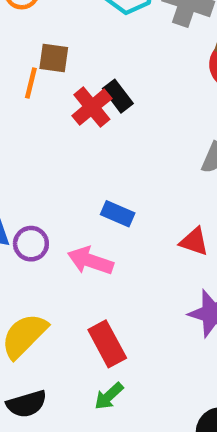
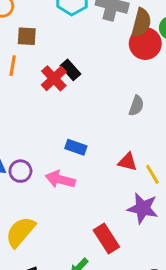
brown square: (54, 58) -> (27, 36), moved
red rectangle: (107, 344) -> (106, 239), moved

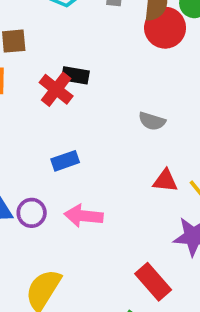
black rectangle: (70, 70) -> (75, 75), turned -30
gray semicircle: (136, 106) -> (152, 121), moved, turned 96
blue rectangle: (76, 147) -> (65, 161), moved, turned -30

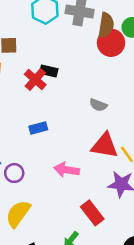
red triangle: (165, 181) -> (105, 146), size x1.6
purple circle: (32, 213) -> (14, 173), moved
pink arrow: (84, 216) -> (66, 170), moved

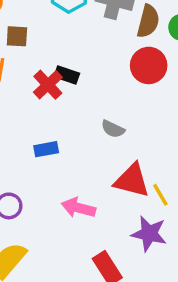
red circle: (111, 43) -> (149, 65), moved
gray semicircle: (98, 105) -> (113, 129), moved

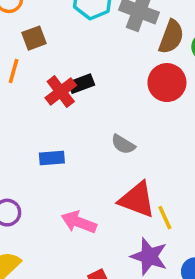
brown square: (17, 36) -> (34, 38), turned -30
black rectangle: (67, 75) -> (81, 84), turned -45

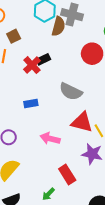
brown semicircle: (171, 37) -> (58, 26), moved
gray semicircle: (123, 144) -> (71, 92), size x1.6

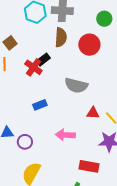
brown semicircle: (58, 26) -> (61, 37), moved
red triangle: (82, 122) -> (93, 113), size x0.6
red rectangle: (67, 174) -> (89, 166), turned -36

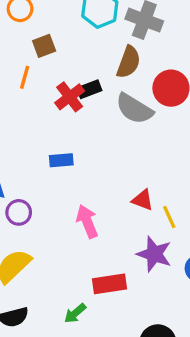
gray semicircle: (76, 85) -> (134, 109), moved
pink arrow: (65, 135) -> (87, 221), turned 48
red rectangle: (89, 166) -> (110, 284), turned -36

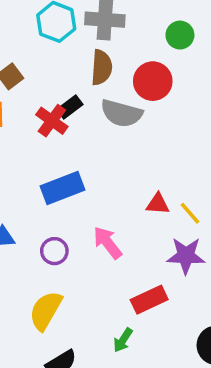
blue rectangle: (61, 160) -> (63, 188), size x1.6
purple circle: (19, 212) -> (54, 251), moved

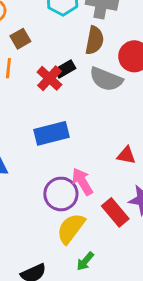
purple circle: (54, 251) -> (61, 194), moved, size x1.5
red rectangle: (149, 300) -> (115, 212), moved, turned 68
yellow semicircle: (46, 311) -> (71, 228), moved

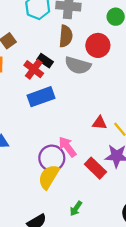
black rectangle: (65, 69) -> (45, 61), turned 70
blue rectangle: (51, 133) -> (41, 97), moved
yellow semicircle: (71, 228) -> (49, 177), moved

